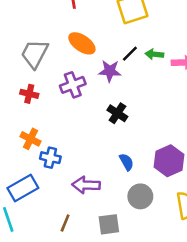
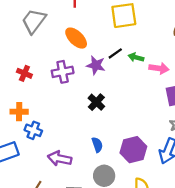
gray trapezoid: (35, 54) -> (34, 21), moved
orange cross: (31, 139) -> (19, 112), turned -35

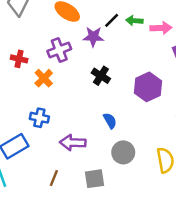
orange cross: (19, 112) -> (44, 78), moved, turned -35
purple hexagon: (133, 150) -> (148, 87), moved

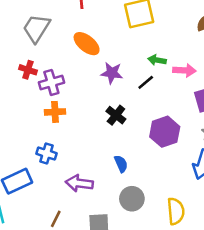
black line: (112, 20) -> (146, 82), moved
purple cross: (59, 50) -> (51, 82), moved
red cross: (19, 59) -> (28, 70), moved
orange cross: (44, 78) -> (55, 112), turned 36

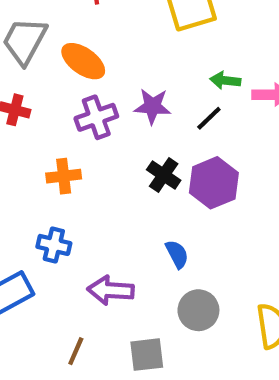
orange ellipse: (87, 44) -> (83, 61), moved
purple cross: (51, 82) -> (96, 117), moved
purple hexagon: (165, 132) -> (214, 183), moved

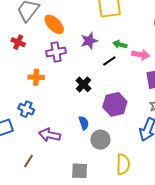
purple star: (153, 106) -> (89, 41), moved, turned -30
purple hexagon: (214, 183) -> (115, 104), moved
gray circle: (198, 310) -> (100, 140), moved
gray square: (147, 355) -> (80, 171), moved

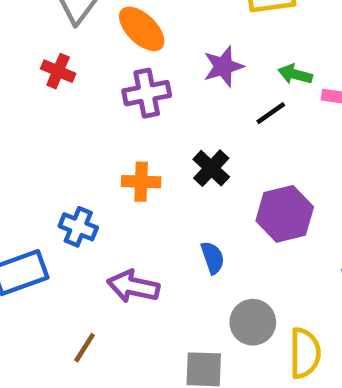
orange cross: (36, 77) -> (141, 182), moved
gray circle: (100, 140) -> (253, 322), moved

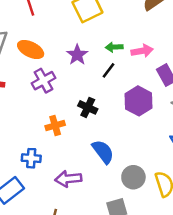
purple hexagon: (285, 214) -> (139, 101), moved
blue semicircle: (213, 258) -> (103, 152), size x1.5

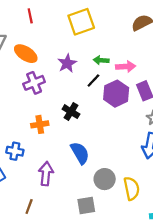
purple hexagon: (139, 101) -> (116, 94), moved
purple arrow: (68, 179) -> (46, 174), turned 95

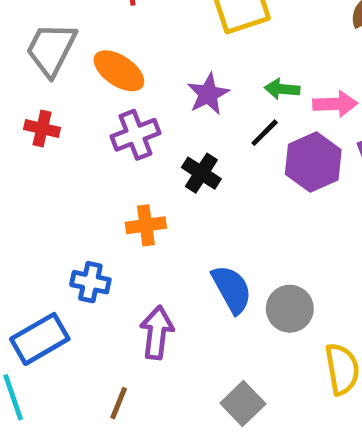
black cross: (71, 112) -> (201, 173), moved
gray circle: (105, 179) -> (290, 309), moved
gray square: (86, 205) -> (243, 404), turned -36

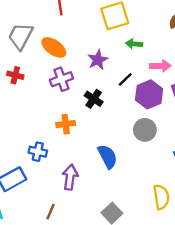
green arrow: (282, 89) -> (134, 44), moved
gray circle: (290, 309) -> (145, 130), moved

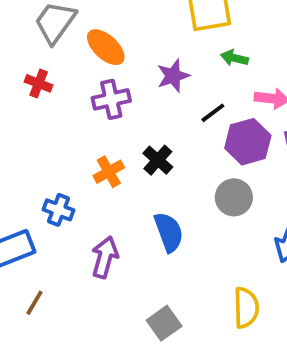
black cross: (94, 99) -> (158, 160), moved
orange cross: (66, 124) -> (109, 172), turned -30
brown line: (51, 212) -> (35, 303), moved

